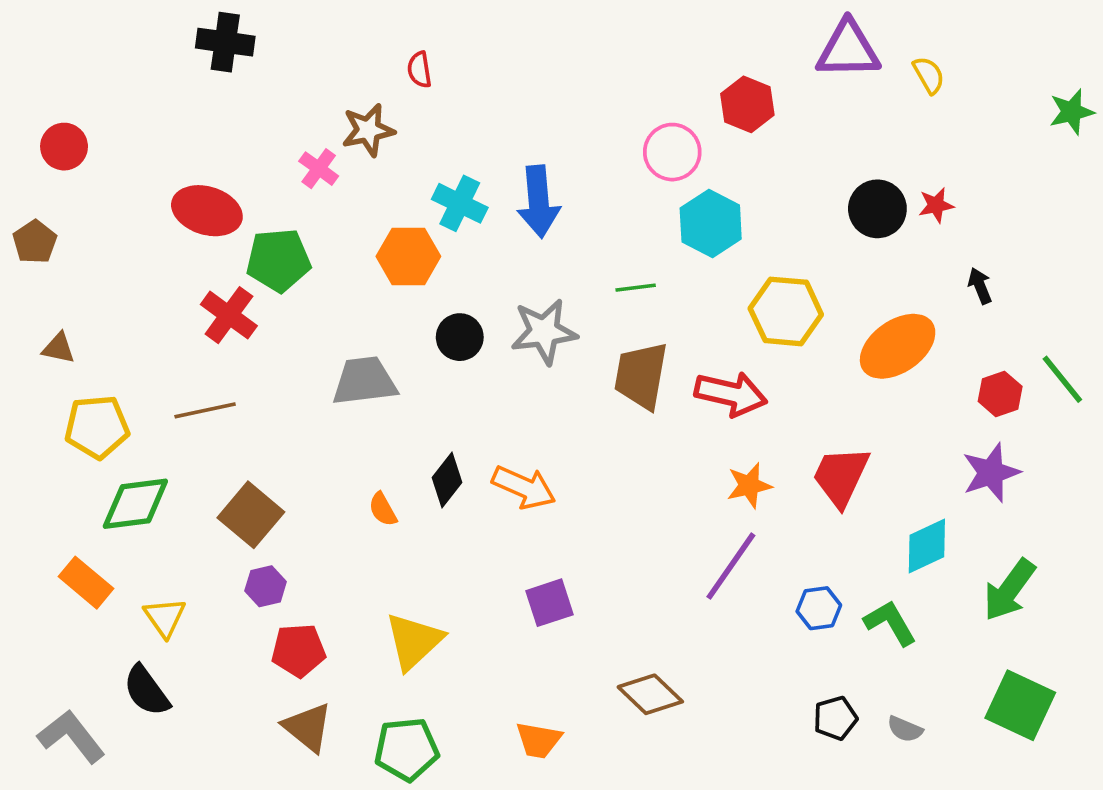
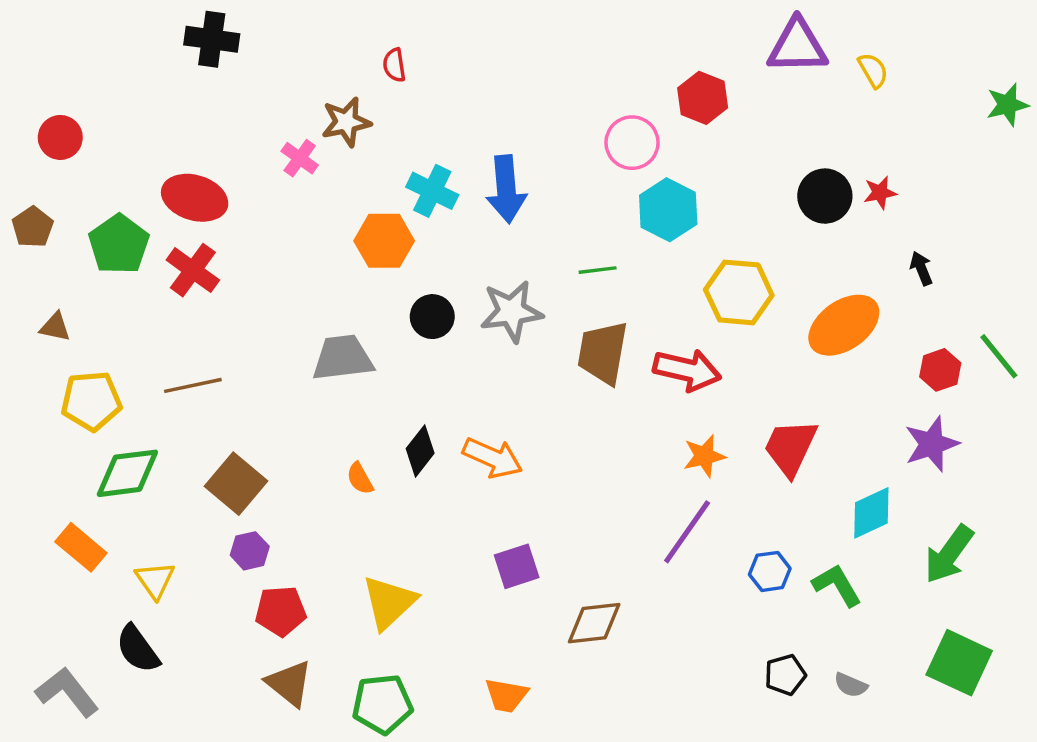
green pentagon: (278, 260) -> (119, 244), moved, turned -30
red cross: (229, 315) -> (193, 270), moved
brown diamond: (650, 694) -> (594, 623), moved, turned -50

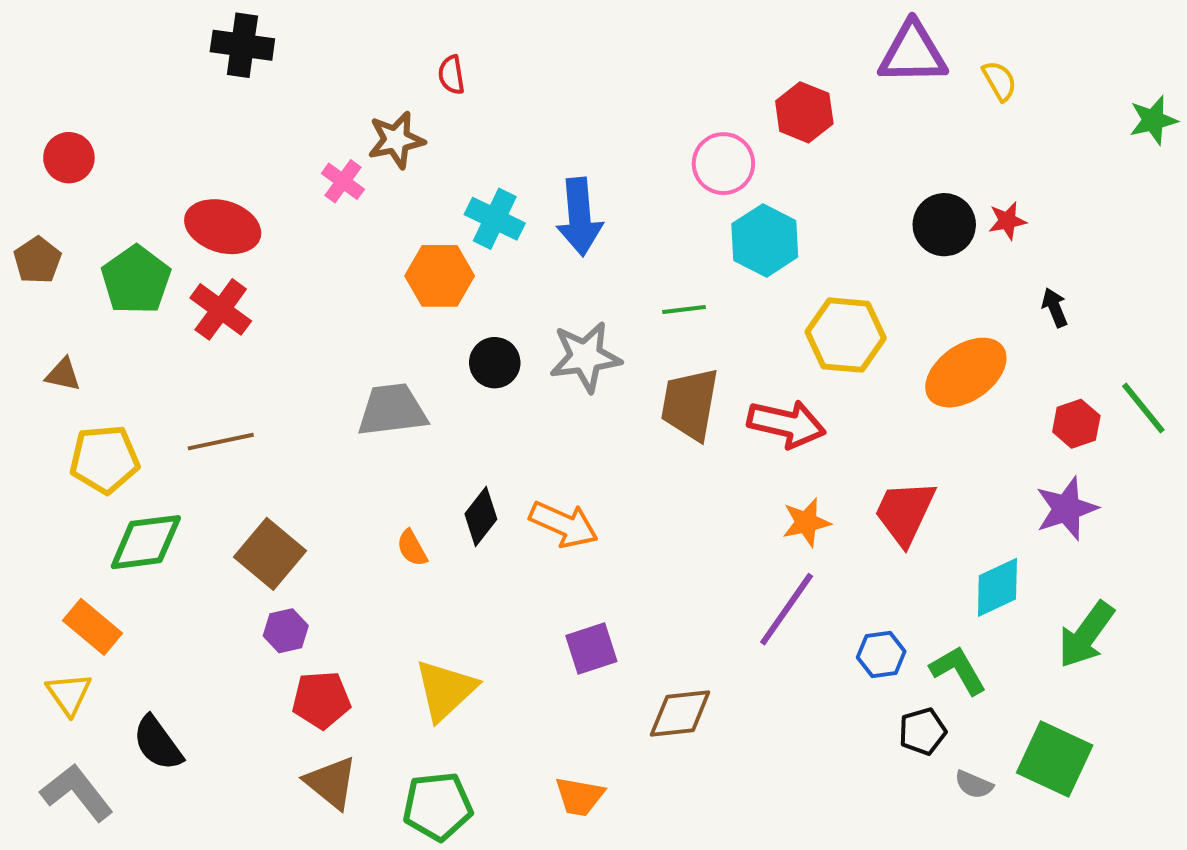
yellow triangle: (155, 580) -> (69, 694), moved
green square: (959, 663) -> (1055, 759), moved
black pentagon: (785, 675) -> (923, 731), moved

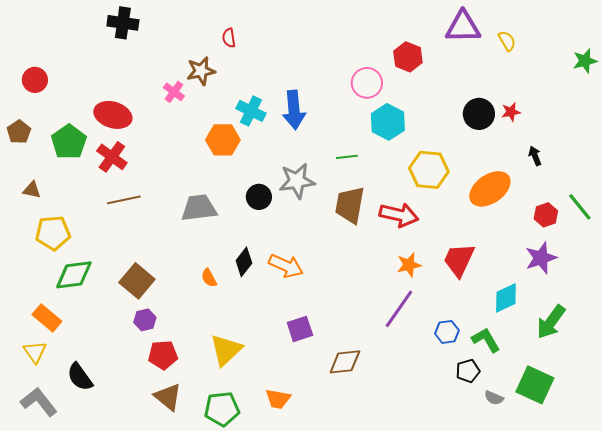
black circle: (495, 363) -> (259, 197), moved
brown line: (221, 442) -> (124, 200), moved
orange trapezoid: (580, 796) -> (278, 399), moved

